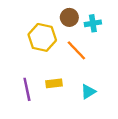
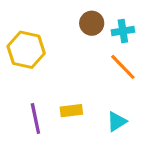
yellow hexagon: (42, 37) -> (26, 50), moved
orange line: (76, 50) -> (123, 67), moved

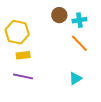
yellow rectangle: (71, 111) -> (23, 55), moved
purple line: (35, 118) -> (23, 76), turned -66

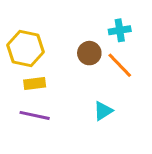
brown circle: (59, 15) -> (89, 53), moved
cyan triangle: (75, 78) -> (103, 111), moved

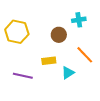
orange line: (120, 65) -> (85, 55), moved
yellow rectangle: (35, 83) -> (49, 61), moved

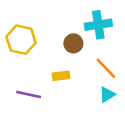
cyan cross: (79, 20) -> (98, 25), size x1.5
cyan triangle: (68, 73) -> (107, 94), moved

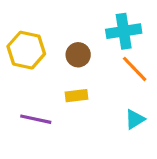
brown circle: (73, 43) -> (78, 55), moved
orange line: (106, 68) -> (135, 69), moved

